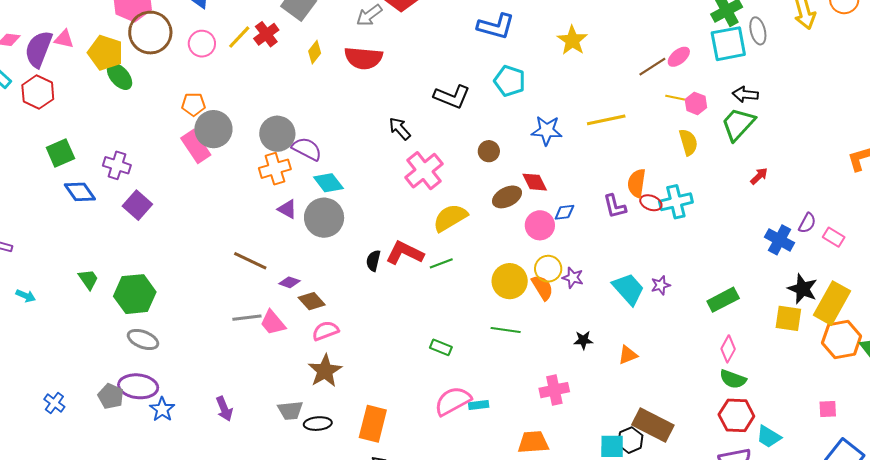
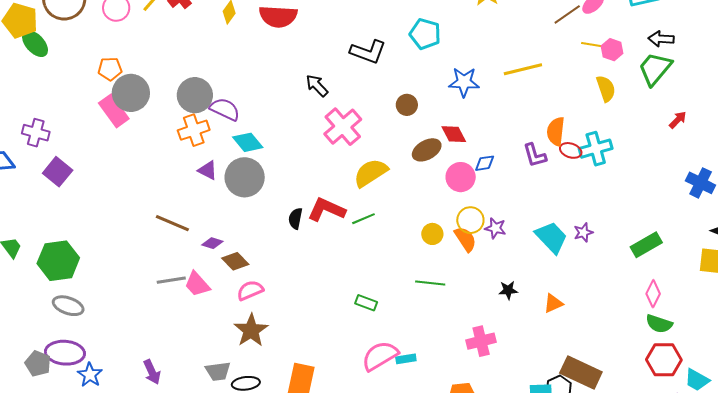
yellow circle: (510, 281) -> (432, 234), size x0.6

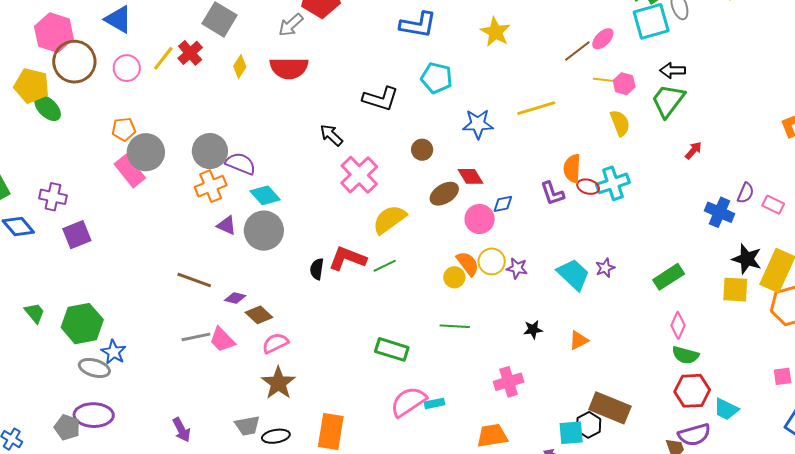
purple square: (58, 172) -> (77, 235), turned 32
orange semicircle: (465, 239) -> (468, 264), moved
green rectangle: (366, 303) -> (392, 349), size x1.5
blue star: (90, 375) -> (114, 352), moved

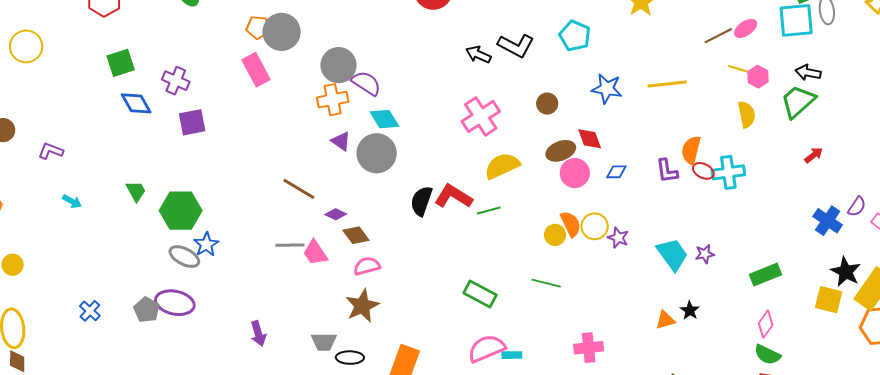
black arrow: (331, 135) -> (478, 54), moved, turned -30
gray circle: (146, 152) -> (282, 32), moved
pink circle: (480, 219) -> (575, 173), moved
black semicircle: (317, 269) -> (421, 201), size x1.4
black star: (533, 330) -> (690, 310), moved, turned 30

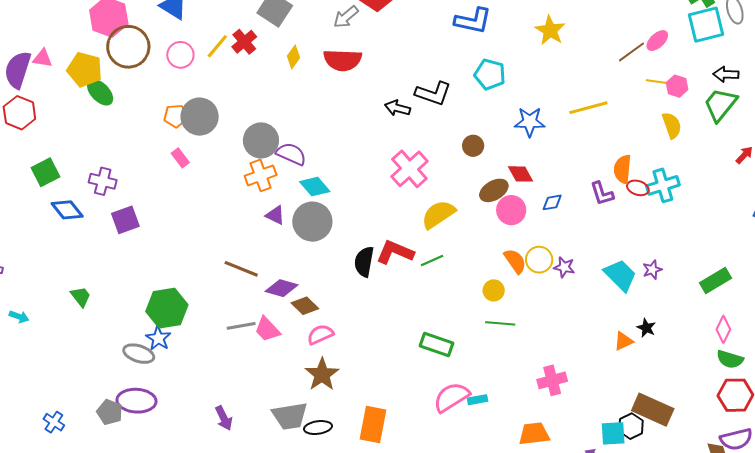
pink rectangle: (256, 70) -> (180, 158), size x0.6
green hexagon: (181, 211) -> (167, 308), moved
purple diamond: (336, 214) -> (282, 288), size x1.5
yellow circle: (555, 235) -> (494, 290), moved
gray trapezoid: (324, 342) -> (290, 416), size x1.4

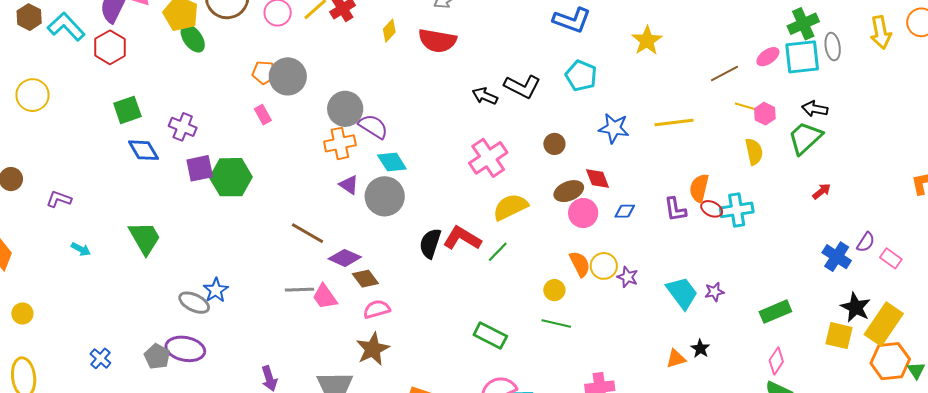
pink ellipse: (657, 41) -> (768, 57), moved
green line: (432, 260) -> (498, 252), turned -30
green trapezoid: (81, 297) -> (145, 238), size x1.6
green hexagon: (167, 308) -> (231, 177), moved

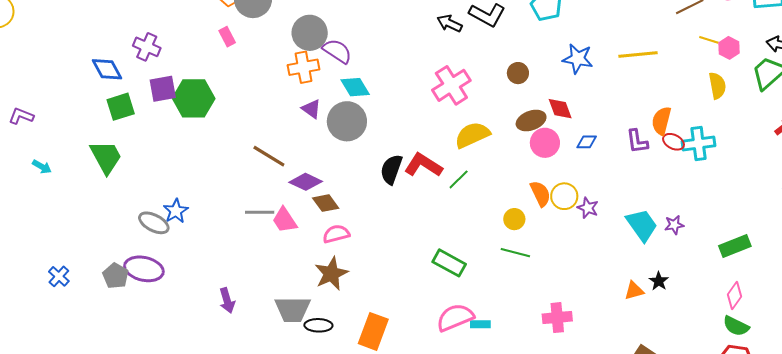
green square: (127, 110) -> (121, 107), moved

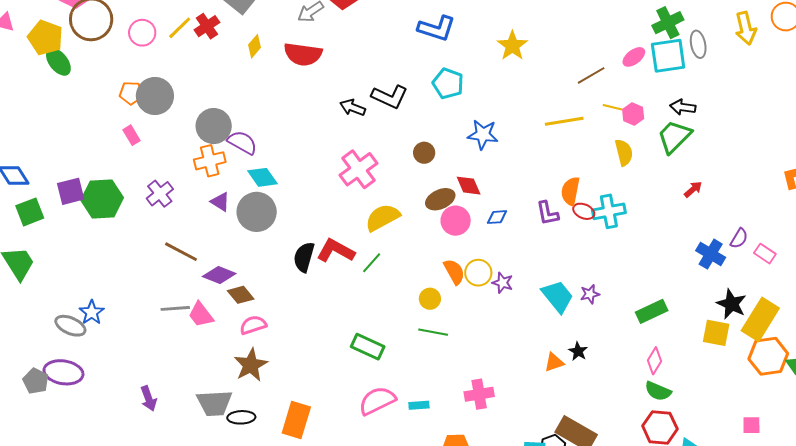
purple cross: (147, 47) -> (160, 194), moved, turned 32
yellow line: (638, 55) -> (564, 121), moved
cyan rectangle: (480, 324) -> (419, 405), moved

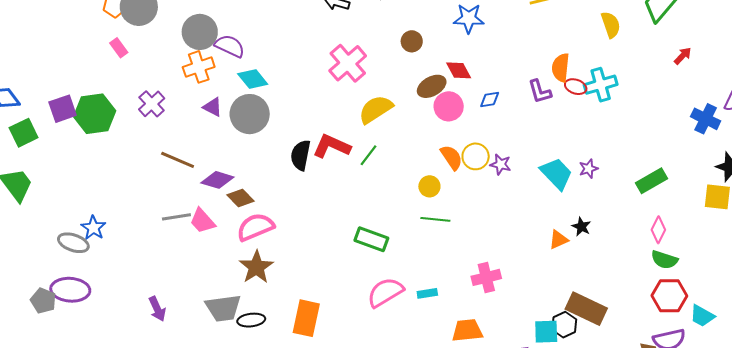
pink semicircle: (253, 325) -> (255, 227), size x1.4

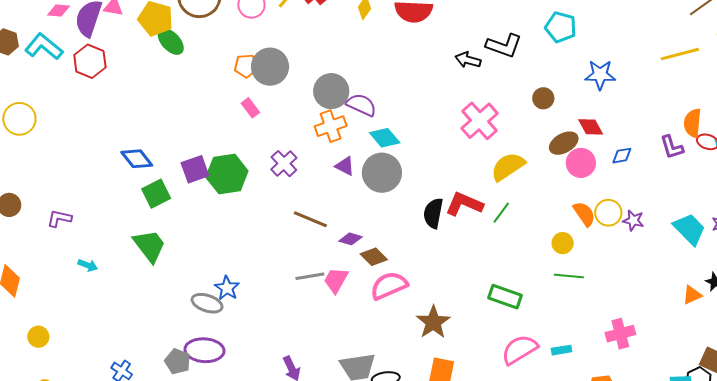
purple diamond: (217, 180) -> (351, 239), size x0.7
pink trapezoid: (202, 221) -> (336, 280), turned 72
brown star: (256, 267) -> (433, 322), moved

